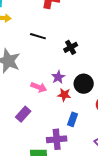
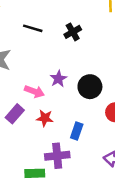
black cross: (71, 47) -> (73, 32), moved
red star: (64, 95) -> (45, 118), moved
purple rectangle: (23, 114) -> (15, 114), moved

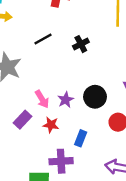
black line: (33, 28) -> (43, 39), turned -48
purple star: (58, 79) -> (66, 100), moved
pink arrow: (34, 91) -> (42, 99), turned 36

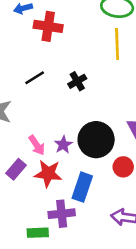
black circle: (95, 97) -> (96, 140), size x1.4
red star: (51, 125) -> (48, 174), size x1.5
blue rectangle: (81, 138) -> (82, 187), size x1.5

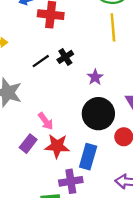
black cross: (77, 81) -> (65, 57), moved
purple star: (63, 145) -> (95, 77), moved

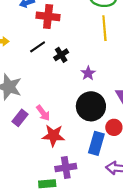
black line: (41, 61) -> (38, 47), moved
purple rectangle: (28, 144) -> (20, 118), moved
blue rectangle: (88, 157) -> (96, 143), moved

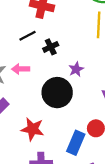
black circle: (91, 106) -> (57, 93), moved
pink arrow: (43, 113) -> (21, 69), moved, turned 119

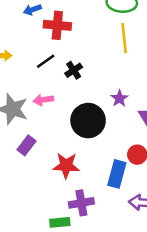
purple star: (76, 69) -> (119, 98), moved

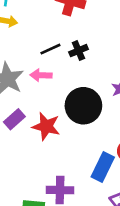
black line: (46, 61) -> (50, 49), moved
red star: (66, 166) -> (46, 126), moved

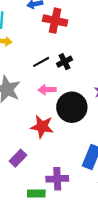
pink arrow: (41, 75) -> (47, 90), moved
purple rectangle: (14, 119) -> (18, 158), moved

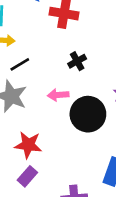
black line: (41, 62) -> (20, 64), moved
red star: (42, 127) -> (28, 145), moved

